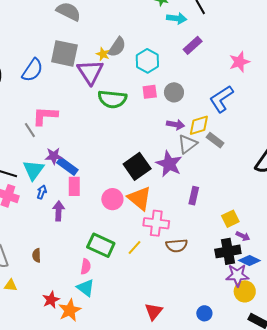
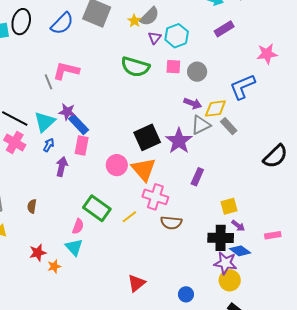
purple triangle: (90, 72) -> (155, 38), moved, size x0.5
orange star: (70, 310) -> (54, 266), size x0.6

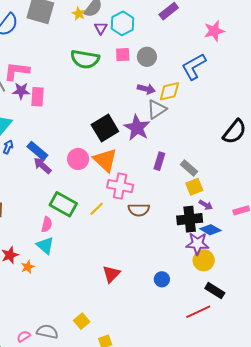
purple star: (67, 112) -> (21, 91), moved
blue rectangle: (79, 124) -> (37, 151), moved
gray rectangle: (229, 126) -> (189, 168), moved
pink rectangle: (82, 145) -> (38, 97), moved
purple arrow: (62, 167) -> (42, 166), moved, turned -54

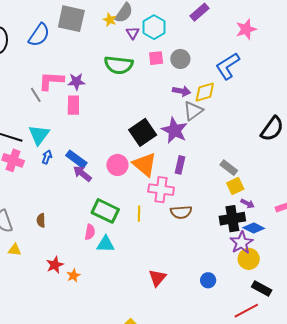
purple star: (21, 91) -> (76, 82), moved
purple rectangle: (159, 161) -> (180, 165), moved
yellow line: (97, 209) -> (139, 214), turned -42
purple star: (197, 244) -> (242, 243), turned -30
cyan triangle: (45, 246) -> (106, 244), moved, turned -36

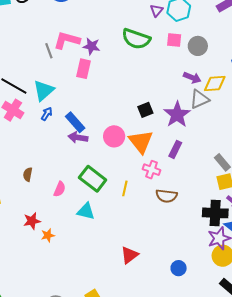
black square: (143, 132) -> (145, 110), size x0.6
purple arrow: (82, 174) -> (78, 137), turned -42
pink cross: (161, 190) -> (152, 170), size x0.7
pink semicircle: (90, 232) -> (60, 189), moved

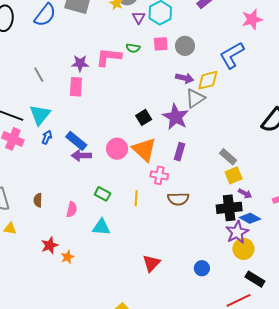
green semicircle: (136, 39) -> (133, 48), moved, size x0.5
pink L-shape: (67, 40) -> (109, 57), moved
green rectangle: (93, 179) -> (103, 194), size x0.6

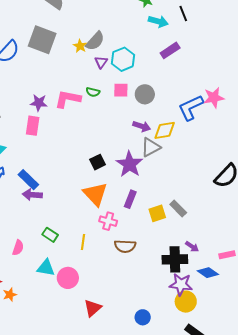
pink star: (252, 19) -> (214, 98), moved
pink circle: (117, 149) -> (68, 278), moved
yellow square: (234, 175) -> (157, 213), moved
blue diamond: (250, 218) -> (208, 273), moved
purple star: (237, 232) -> (181, 284), turned 30

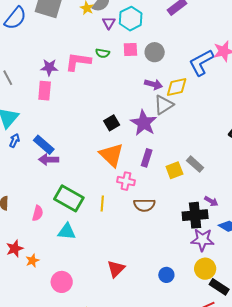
green rectangle: (50, 235) -> (69, 198), size x1.8
pink circle: (68, 278) -> (62, 282), moved
yellow circle: (186, 302) -> (205, 269), moved

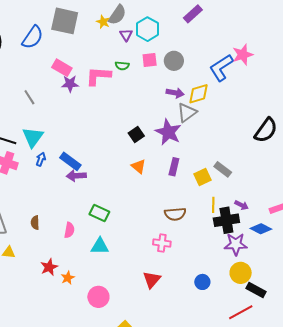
pink rectangle: (45, 91) -> (62, 68), moved, turned -60
orange triangle: (111, 155) -> (139, 166), size x0.6
pink cross: (126, 181) -> (162, 243), moved
green rectangle: (69, 198) -> (99, 213), size x0.7
yellow line: (102, 203) -> (213, 205), moved

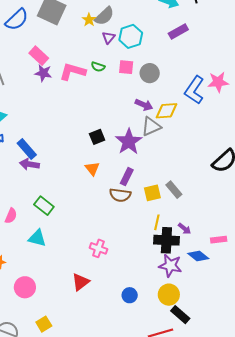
blue L-shape: (221, 68) -> (194, 90), turned -36
brown semicircle: (175, 214) -> (120, 195), moved

